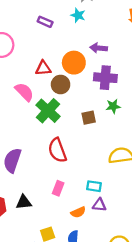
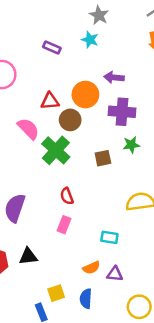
red semicircle: (57, 150) -> (67, 196), size x0.6
pink rectangle: (58, 188) -> (64, 225), moved
purple triangle: (99, 205) -> (115, 274), moved

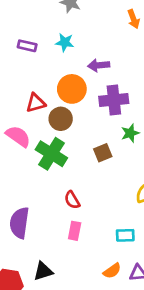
cyan star: (90, 40) -> (65, 42), moved

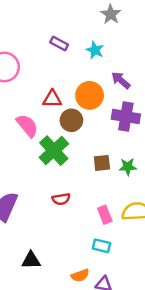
purple arrow: (99, 65) -> (121, 80), turned 30
green star: (130, 133) -> (128, 167), moved
red semicircle: (72, 200) -> (61, 199), turned -84
pink rectangle: (75, 231) -> (105, 215), moved, turned -48
black triangle: (43, 271) -> (31, 260), moved

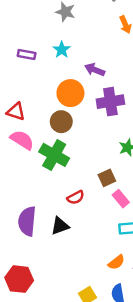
cyan star: (95, 50) -> (62, 50), turned 30
red triangle: (52, 99) -> (16, 112), moved, turned 36
brown square: (102, 163) -> (107, 178), moved
black triangle: (31, 260) -> (60, 226), moved

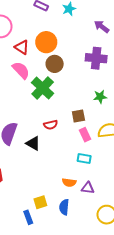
purple arrow: (95, 70) -> (102, 27), moved
orange circle: (70, 93) -> (46, 42), moved
black triangle: (60, 226) -> (33, 143), turned 35
orange semicircle: (116, 262) -> (69, 182), turned 32

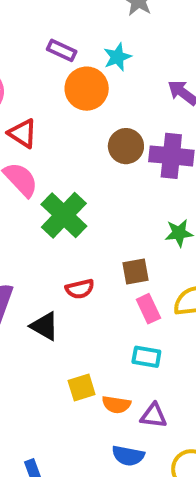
orange circle: (46, 42) -> (87, 89), moved
brown circle: (55, 64) -> (126, 146), moved
yellow square: (40, 202) -> (82, 388), moved
blue semicircle: (64, 207) -> (128, 456), moved, turned -84

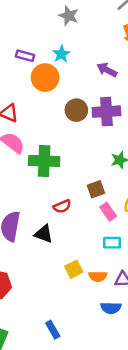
green cross: (64, 215) -> (44, 161), turned -32

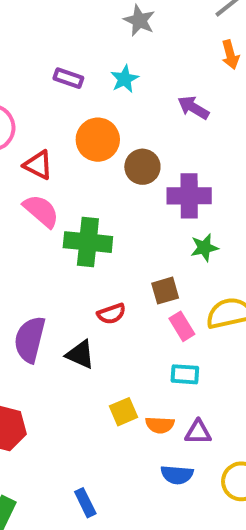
orange circle: (45, 78) -> (98, 140), moved
purple cross: (106, 112) -> (189, 196), moved

